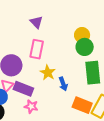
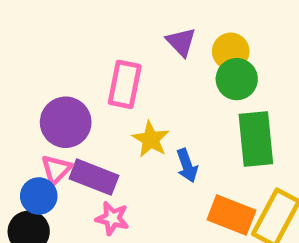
purple triangle: (36, 22) -> (181, 42), moved

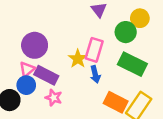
yellow circle: (231, 51) -> (140, 18), moved
pink rectangle: (125, 84) -> (94, 50), moved
green rectangle: (256, 139) -> (132, 64), turned -64
blue circle: (39, 196) -> (26, 85), moved

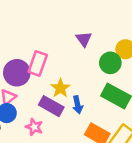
pink rectangle: (94, 50) -> (38, 63), moved
purple rectangle: (46, 75) -> (51, 106), moved

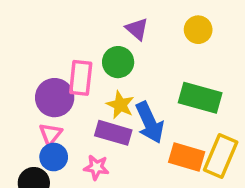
green circle: (110, 63) -> (118, 62), moved
blue arrow: (78, 105) -> (150, 122), size x1.6

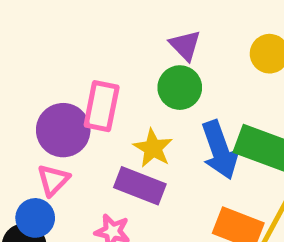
green circle: (118, 62) -> (180, 88), moved
blue arrow: (150, 122) -> (220, 150), moved
blue circle: (54, 157) -> (35, 218), moved

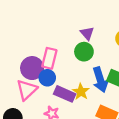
yellow star: (153, 148) -> (81, 92), moved
pink triangle: (53, 180) -> (27, 90), size x1.5
blue circle: (35, 218) -> (47, 78), moved

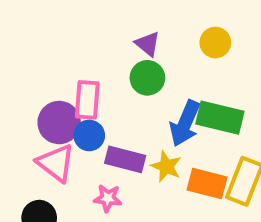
blue arrow: (100, 80) -> (185, 123), turned 50
pink triangle: (27, 90) -> (56, 163), turned -30
yellow star: (81, 92) -> (166, 166), moved

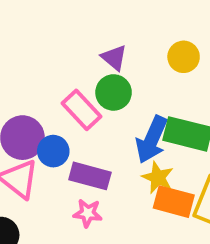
pink rectangle: (87, 100) -> (81, 110), moved, turned -48
yellow star: (166, 166) -> (158, 178), moved
pink star: (108, 198) -> (88, 213), moved

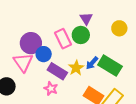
blue arrow: (152, 140) -> (92, 63), size x0.6
yellow star: (158, 178) -> (76, 68), moved

